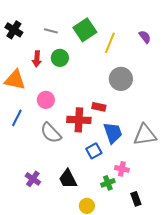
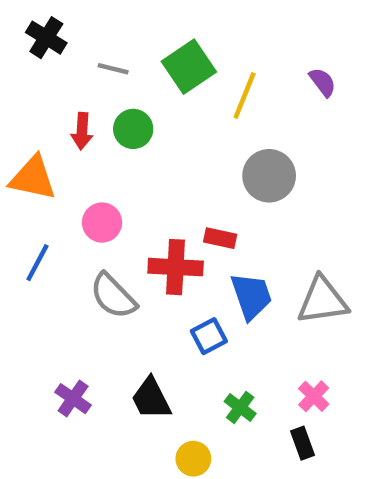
black cross: (14, 30) -> (46, 38), moved
pink cross: (122, 169) -> (314, 396), moved, turned 32
green cross: (108, 183) -> (240, 407), turned -32

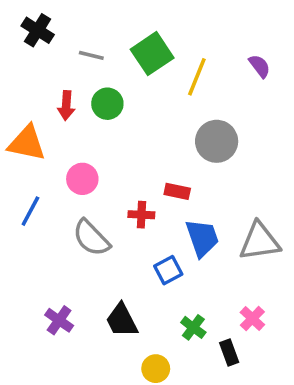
red cross: (176, 267) -> (141, 215), size x0.6
black rectangle: (303, 443) -> (229, 352), moved

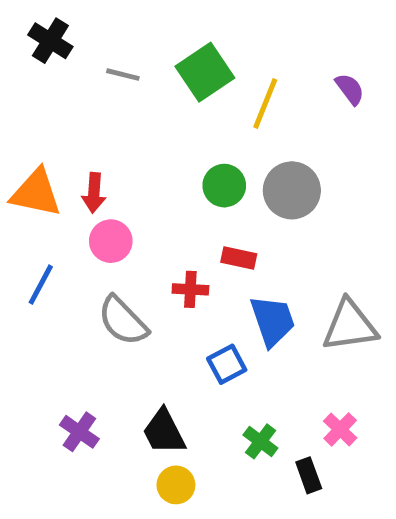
green circle: (107, 104) -> (224, 186), moved
red arrow: (66, 105) -> (94, 193), moved
yellow circle: (156, 369) -> (176, 485), moved

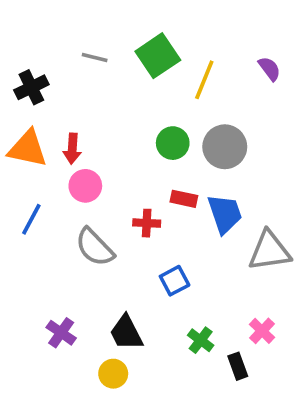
black cross: (50, 41) -> (31, 87), moved, turned 32
blue trapezoid: (273, 321) -> (225, 214), moved
yellow circle: (176, 485) -> (113, 374), moved

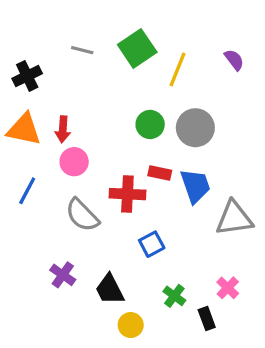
red cross: (147, 223) -> (127, 194), size x1.5
purple cross: (61, 333) -> (63, 275), moved
yellow circle: (113, 374) -> (131, 325), moved

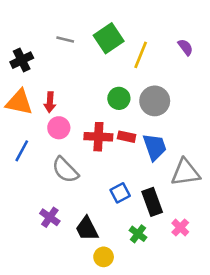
red cross: (127, 194) -> (98, 137), moved
black rectangle: (207, 319) -> (152, 202), moved, size x1.5

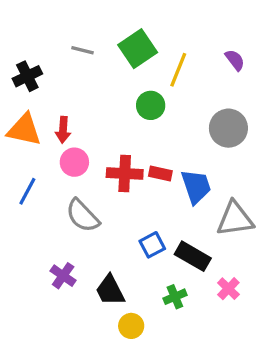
green circle: (119, 98) -> (151, 105), moved
gray circle: (155, 101) -> (228, 128), moved
black rectangle: (152, 202) -> (193, 256), turned -40
green cross: (138, 234) -> (175, 297), turned 30

